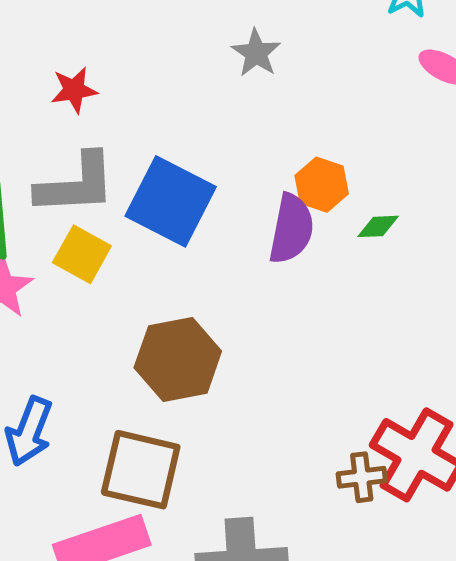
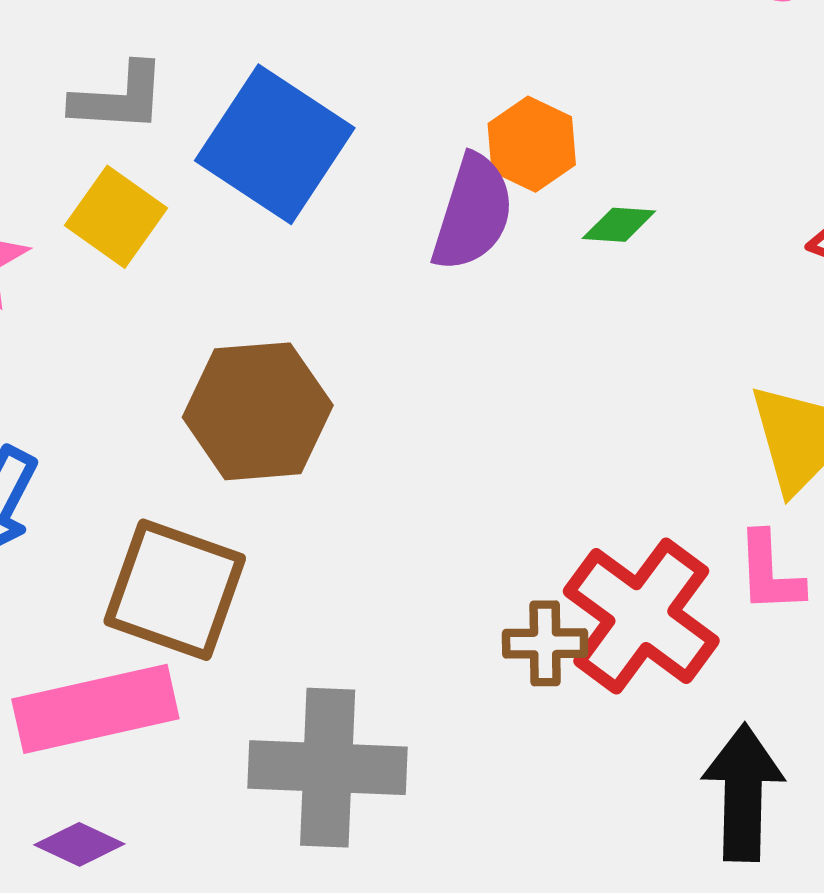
gray L-shape: (76, 184) -> (119, 98), size x0.7

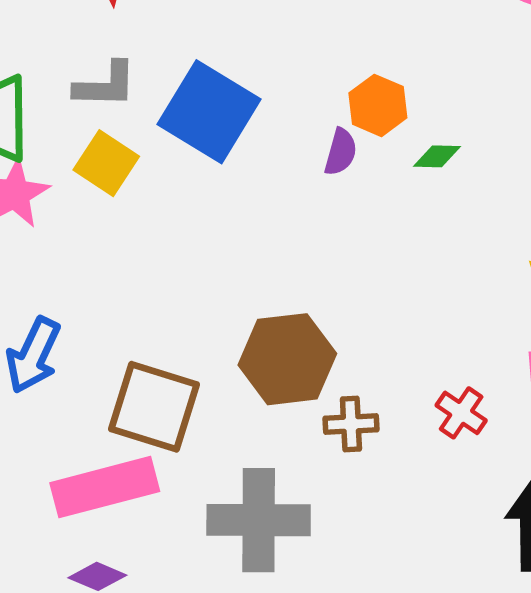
purple semicircle: (473, 213) -> (341, 152), size x0.6
brown hexagon: (258, 411) -> (287, 359), moved
red cross: (641, 616) -> (461, 413), size x0.5
brown cross: (545, 643) -> (351, 424), moved

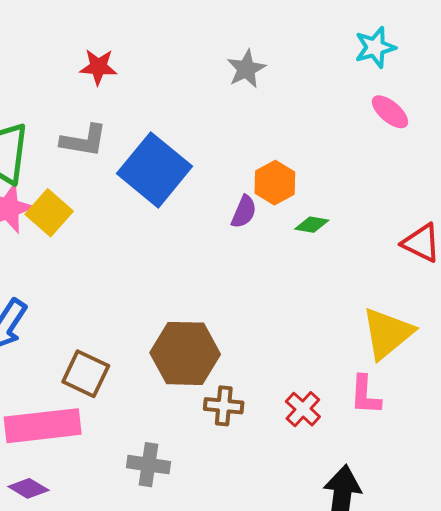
yellow square: (106, 163) -> (49, 213), moved
brown square: (154, 407) -> (86, 374), size x0.7
gray cross: (259, 520) -> (148, 465), size x0.6

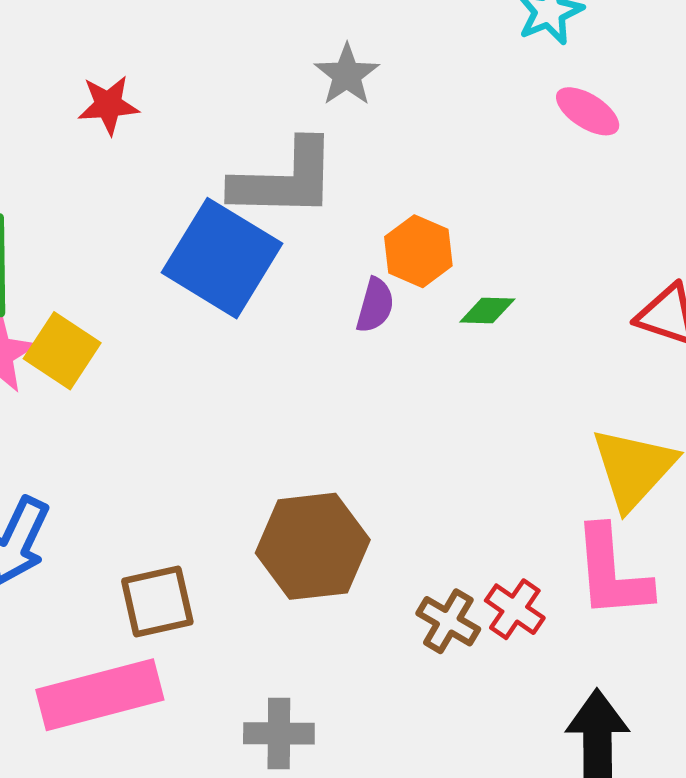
gray L-shape: (84, 141) -> (285, 179), moved, size x1.5
brown square: (86, 374) -> (157, 602), turned -30
pink L-shape: (365, 395) -> (612, 572), size x1.5
brown cross: (224, 406) -> (448, 621), moved, turned 33

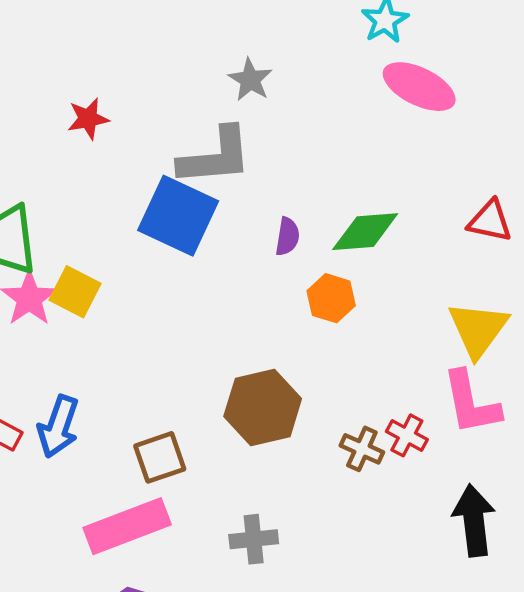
pink ellipse: (588, 111) -> (419, 87), size x1.6
orange hexagon: (418, 251) -> (331, 298), moved
green diamond: (487, 311) -> (365, 232), size x1.8

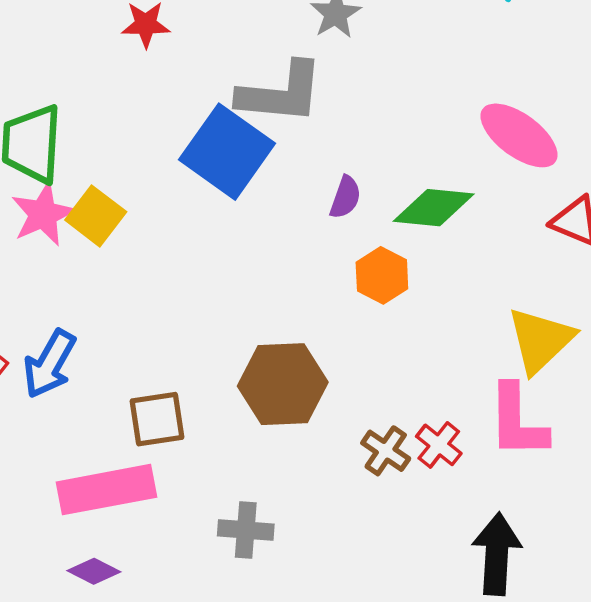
pink ellipse: (419, 87) -> (519, 135), moved

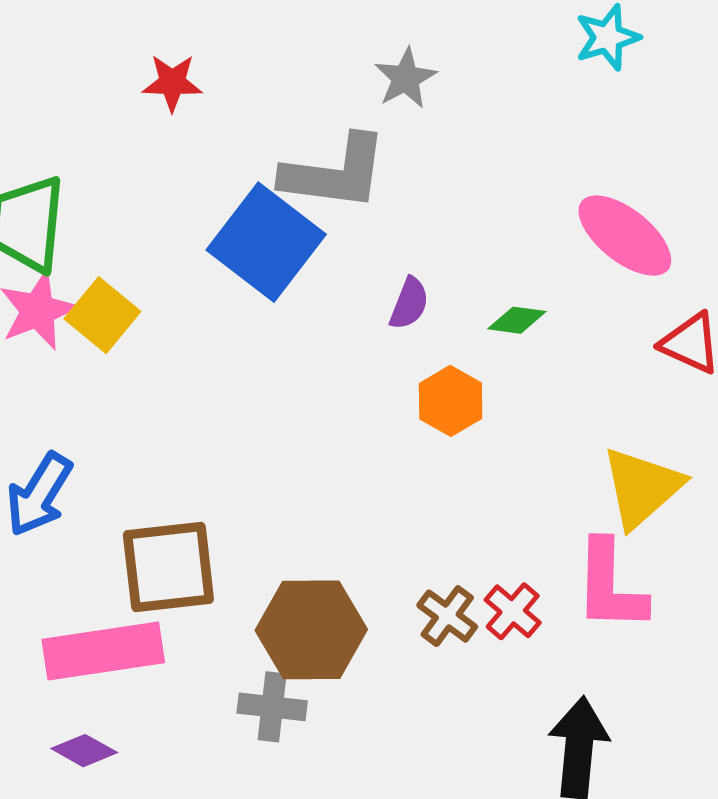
green diamond: (434, 208) -> (517, 320), size x0.6
brown hexagon: (283, 384) -> (311, 630), moved
brown square: (157, 419) -> (168, 567), size x1.4

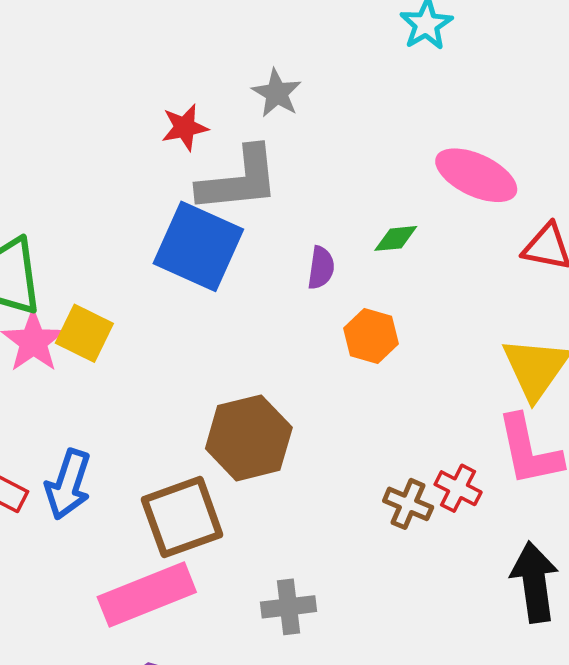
red star: (172, 83) -> (185, 127), moved
green diamond: (517, 320) -> (396, 238), moved
brown hexagon: (311, 630) -> (249, 438), moved

